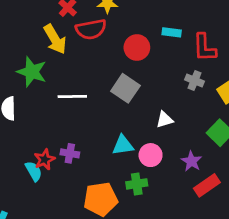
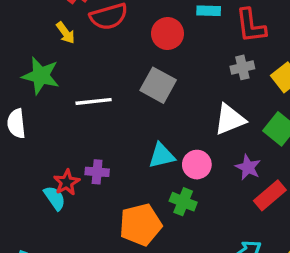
yellow arrow: (55, 39) -> (66, 33), size x0.6
gray cross: (194, 81) -> (242, 67), turned -30
white triangle: (165, 120) -> (230, 119), moved, size x1.5
green cross: (137, 184) -> (183, 202), turned 36

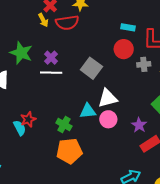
yellow arrow: (66, 33) -> (43, 20), moved
red circle: (168, 34) -> (124, 49), moved
white triangle: (230, 119) -> (108, 98), moved
purple cross: (97, 172) -> (51, 58), moved, turned 32
green cross: (183, 202) -> (64, 125), moved

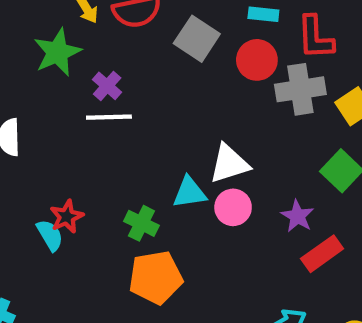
green star: (21, 53) -> (57, 52), moved, turned 30
gray cross: (144, 64) -> (300, 89), size x1.6
gray square: (91, 68) -> (197, 39), moved

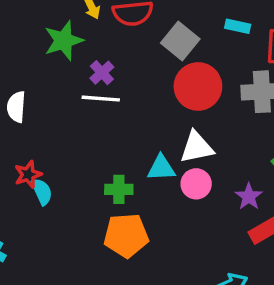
red circle: (257, 60) -> (198, 86), moved, size x1.4
red star: (67, 217) -> (28, 174), moved
green cross: (141, 223) -> (119, 189), turned -32

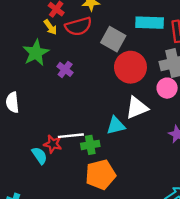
cyan rectangle: (238, 26) -> (150, 23), size x1.6
white line: (101, 99) -> (71, 136), moved
red star: (28, 174) -> (53, 144), moved, turned -30
pink circle: (196, 184) -> (167, 88), moved

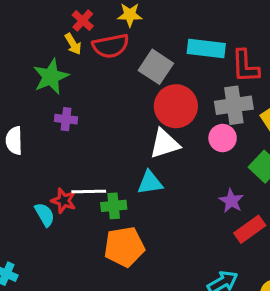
purple cross: (65, 69) -> (66, 119), moved, turned -35
white triangle: (137, 108) -> (165, 144), moved

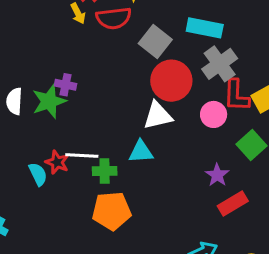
red L-shape: (245, 66) -> (236, 95), moved
green star: (51, 77) -> (49, 101), moved
gray cross: (234, 105) -> (220, 64), moved, turned -32

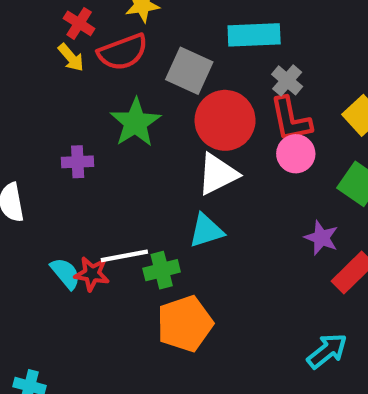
gray cross: (220, 64) -> (287, 80), size x0.6
red L-shape: (236, 95) -> (291, 119), moved
green star: (49, 101) -> (135, 123), moved
cyan semicircle: (38, 174) -> (66, 273), moved

